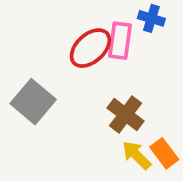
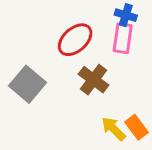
pink rectangle: (120, 41) -> (123, 38), moved
brown cross: (126, 115) -> (94, 80), moved

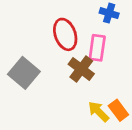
pink rectangle: (123, 38) -> (97, 48), moved
red ellipse: (75, 40) -> (65, 34), turned -68

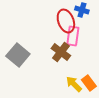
red ellipse: (65, 34) -> (66, 21), moved

